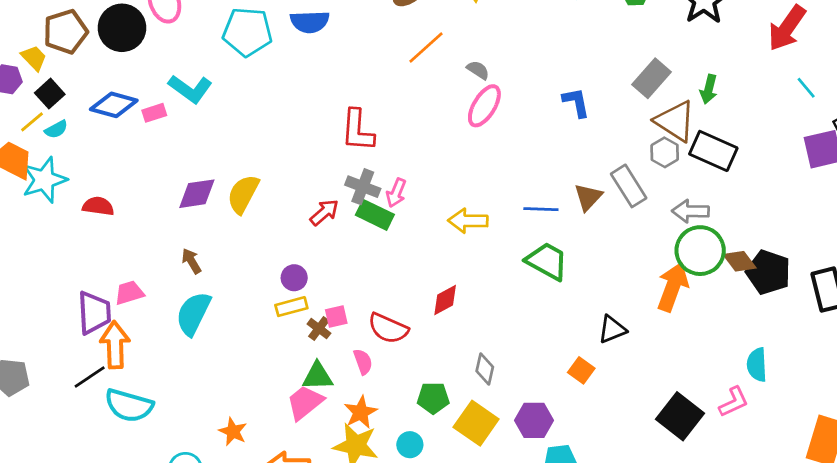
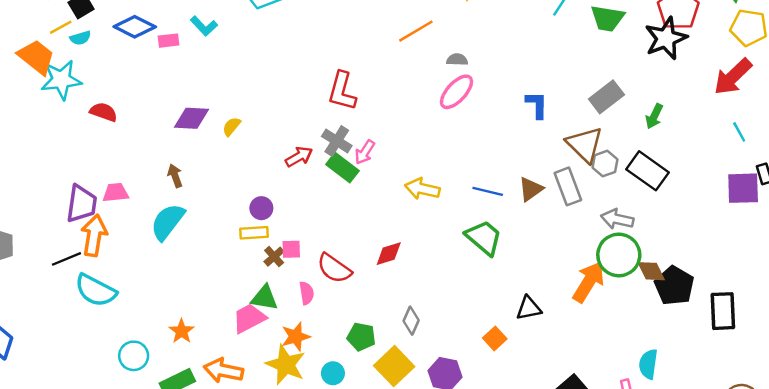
gray semicircle: (478, 70) -> (457, 60), turned -42
cyan L-shape: (190, 89) -> (204, 26), size x0.7
brown triangle: (675, 121) -> (585, 145), moved
yellow semicircle: (243, 194) -> (231, 127), size x0.6

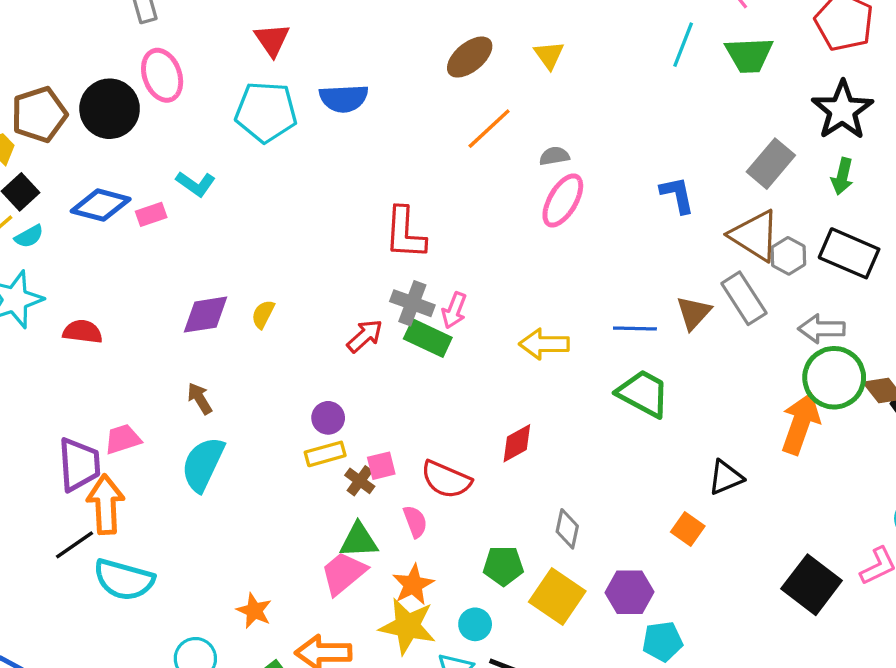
black star: (666, 38) -> (842, 110), moved

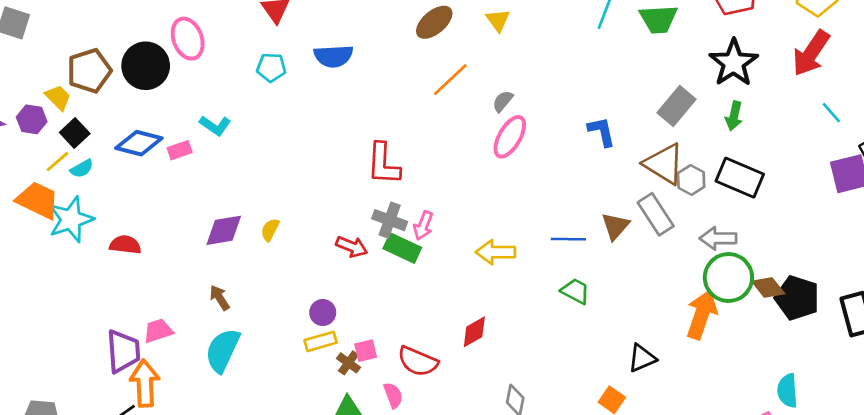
cyan pentagon: (266, 112) -> (271, 67), size x0.6
gray semicircle: (554, 156) -> (503, 101), turned -40
red arrow: (365, 336) -> (352, 247), turned 64
green trapezoid: (643, 393) -> (575, 291), size x0.7

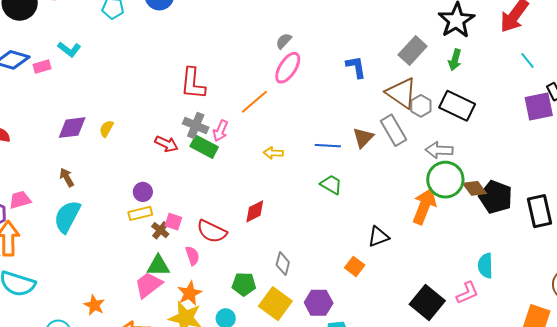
orange line: (450, 80) -> (254, 102), moved
yellow arrow: (496, 252) -> (273, 153), size x0.7
pink square: (366, 351) -> (173, 222), turned 30

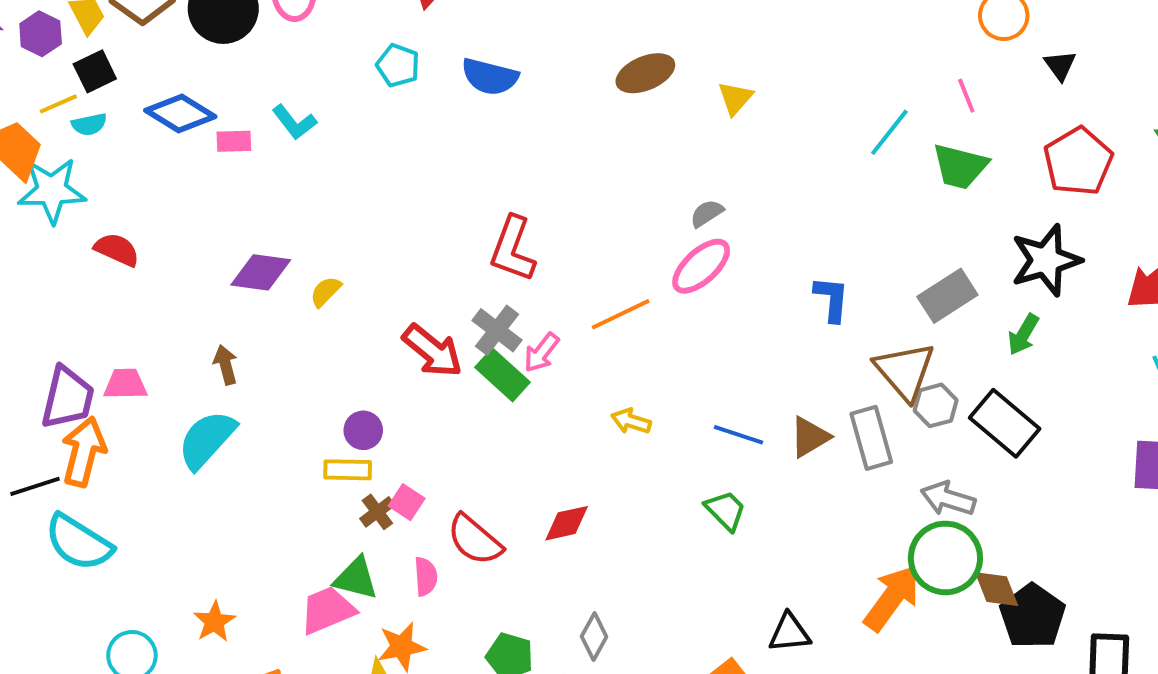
red arrow: (167, 144) -> (432, 351), size x1.4

